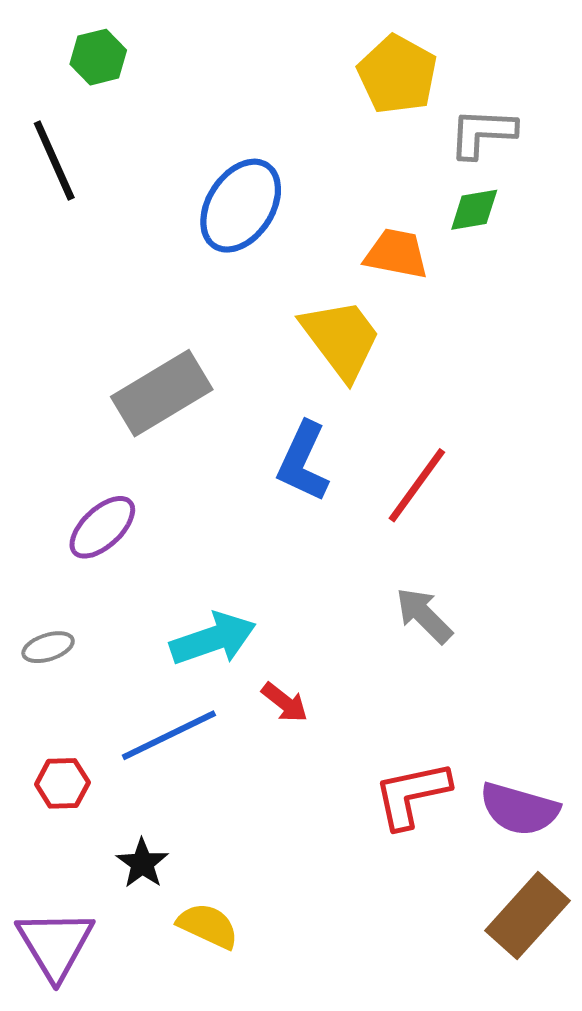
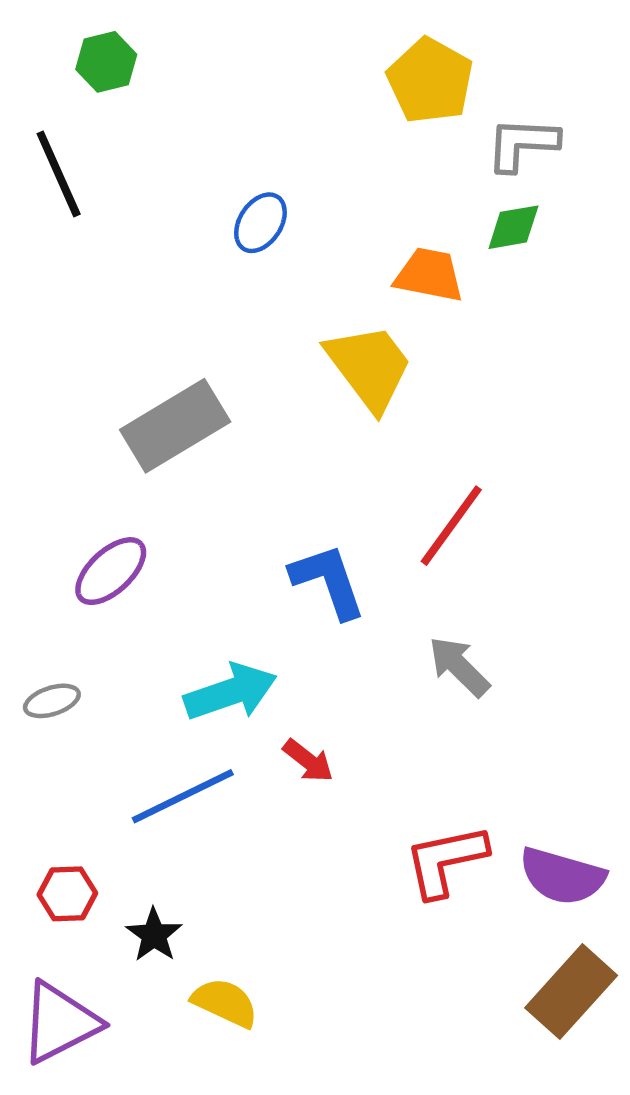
blue ellipse: (241, 206) -> (260, 223), size x0.6
blue L-shape: (303, 462) -> (328, 581), moved, turned 136
red hexagon: (62, 783) -> (67, 894), moved
purple triangle: (55, 944) -> (60, 1023), turned 34

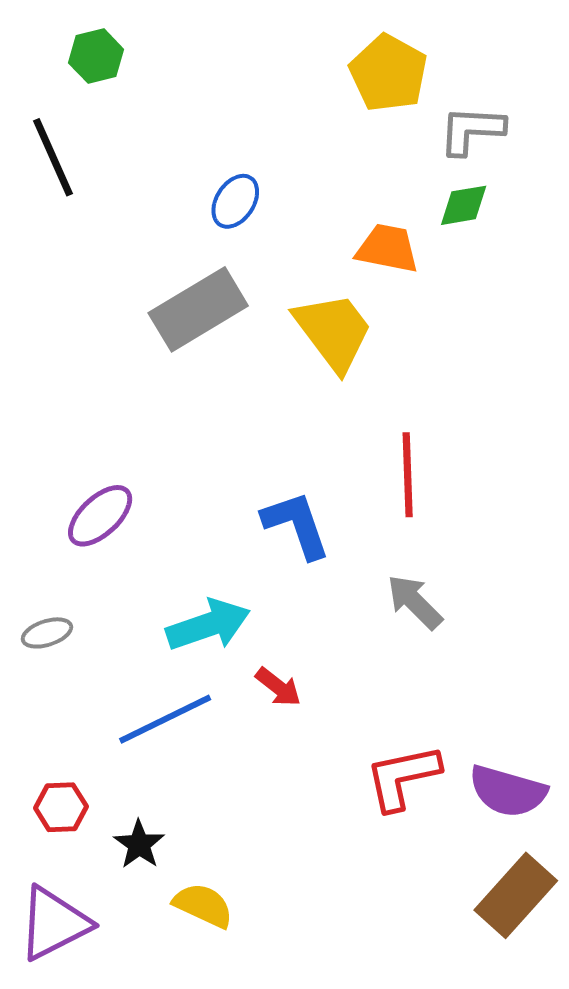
gray rectangle: (175, 426) -> (198, 309), moved
red line: (451, 526) -> (408, 475), turned -38

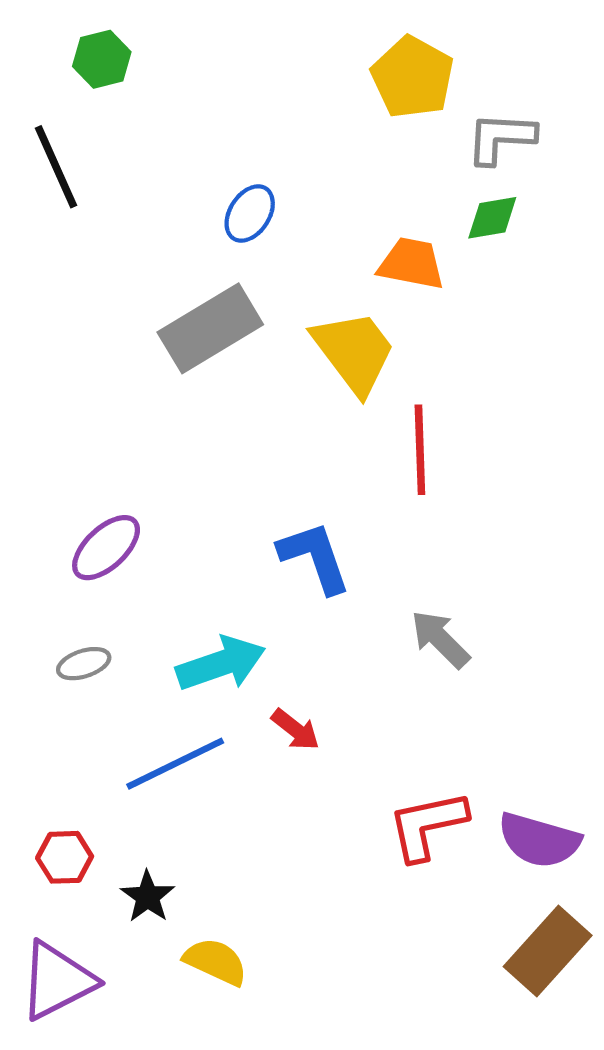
red line: (408, 475) -> (420, 450), moved
gray ellipse: (47, 633) -> (84, 664), moved

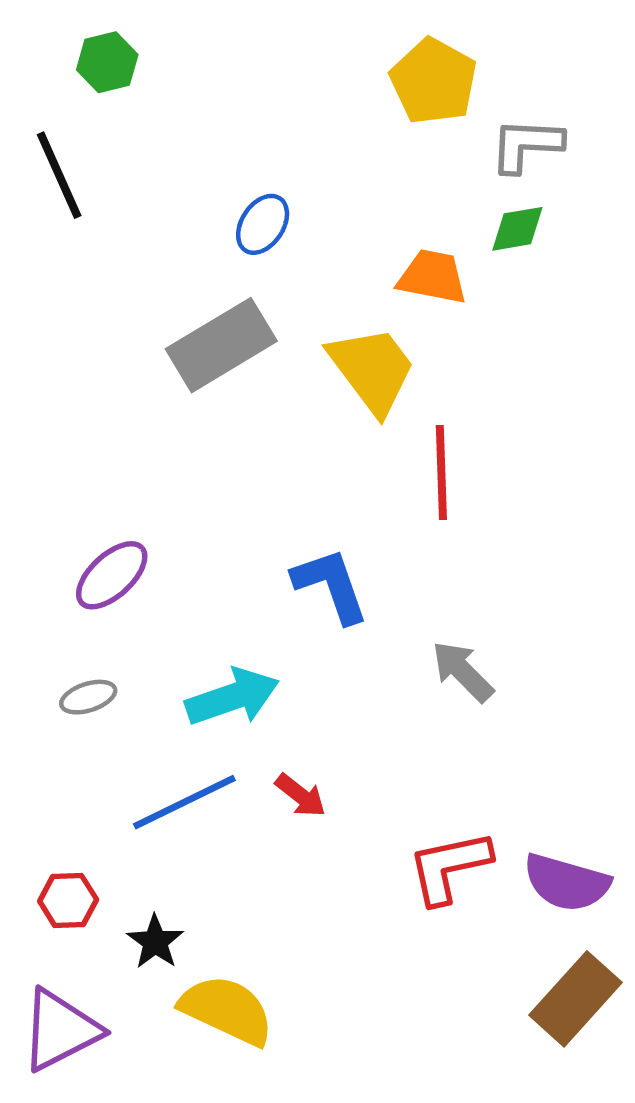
red arrow: (295, 730) -> (301, 795), moved
yellow semicircle: (216, 962) -> (227, 1010), size x1.4

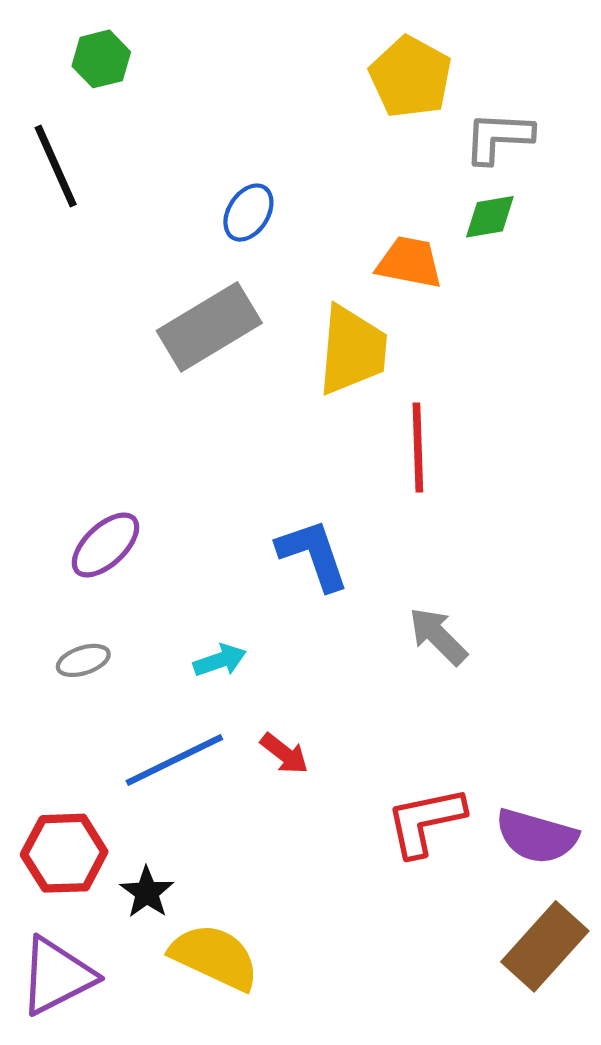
yellow trapezoid: (372, 370) -> (352, 350), turned 42
cyan arrow: (232, 697) -> (220, 660), size x0.6
red hexagon: (68, 900) -> (64, 853), size x1.5

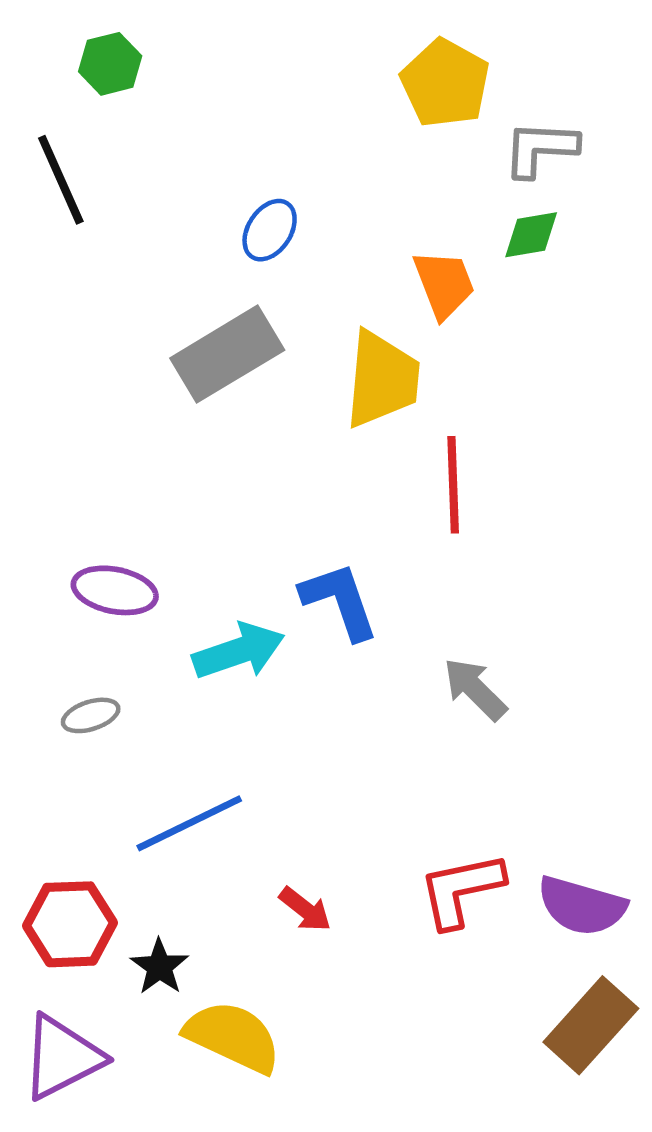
orange trapezoid: (409, 262) -> (444, 284), turned 58
purple ellipse: (105, 545) -> (115, 590), turned 54
cyan arrow: (220, 660) -> (239, 651), moved, size x1.6
red arrow: (284, 754) -> (305, 909), moved

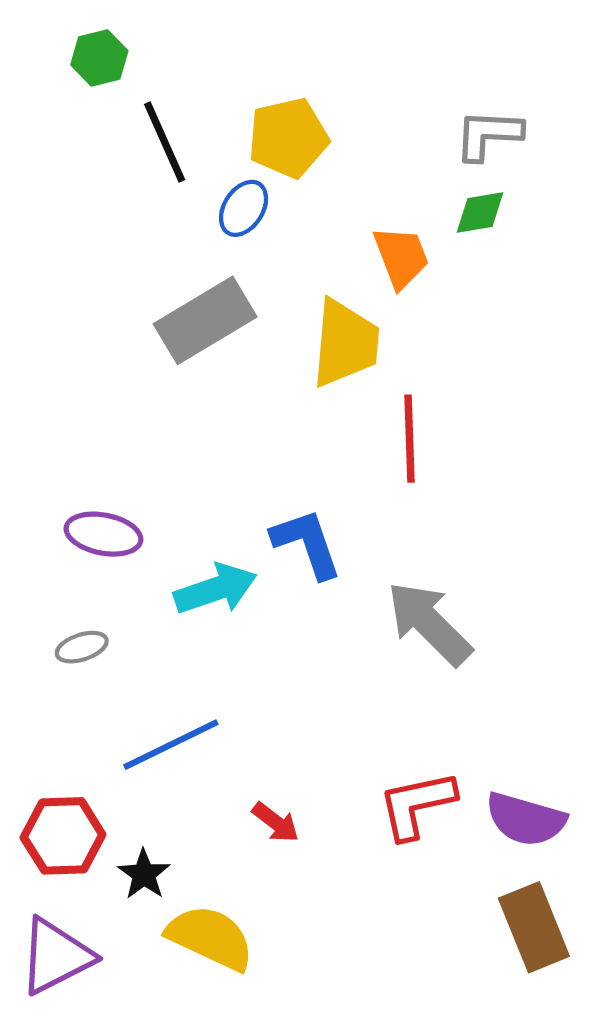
yellow pentagon: (445, 83) -> (288, 138), moved, turned 30
black line: (61, 180) -> (165, 142), moved
gray arrow: (475, 689) -> (429, 623), size x1.5
brown rectangle: (591, 1025) -> (534, 927), turned -64

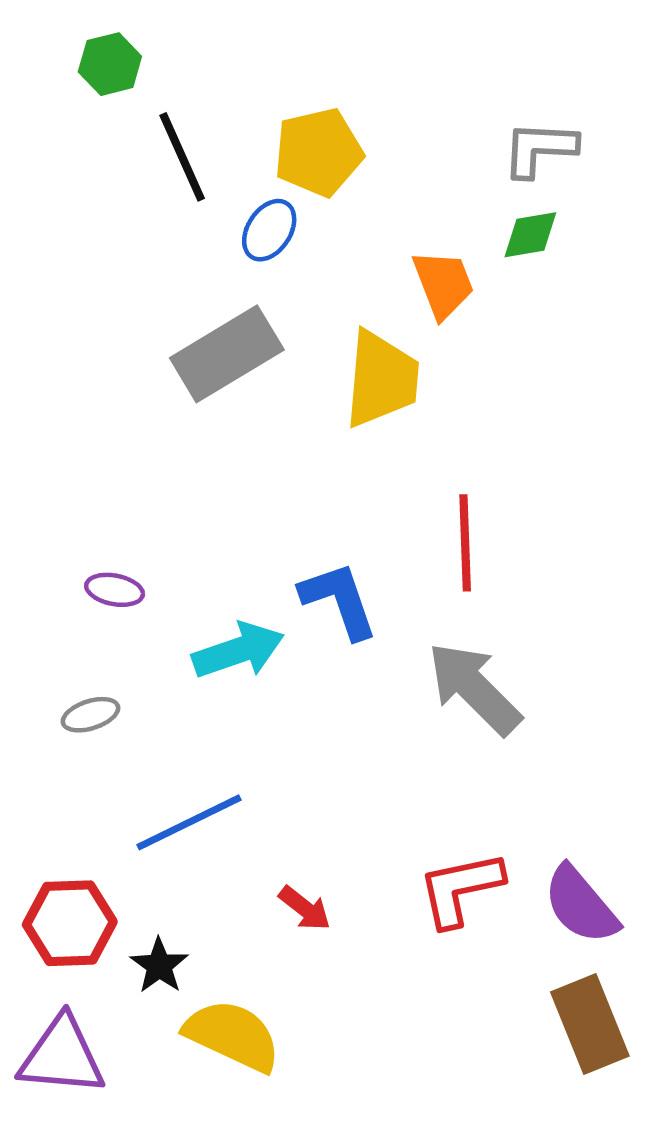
red line: (409, 439) -> (465, 543), moved
purple ellipse: (103, 534) -> (115, 590), size x0.7
purple semicircle: (526, 819) -> (581, 905), turned 34
purple triangle: (56, 956) -> (62, 1056), turned 32

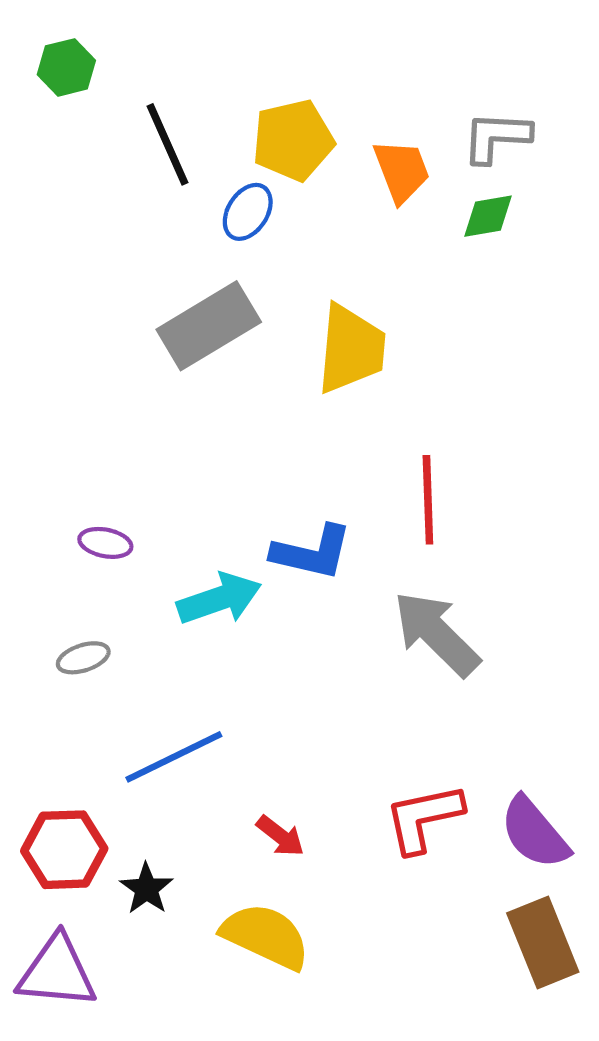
green hexagon: (110, 64) -> (66, 67), moved
orange trapezoid: (443, 284) -> (402, 171), moved
blue L-shape: (339, 600) -> (312, 552), turned 122
yellow semicircle: (233, 1035) -> (266, 936), moved

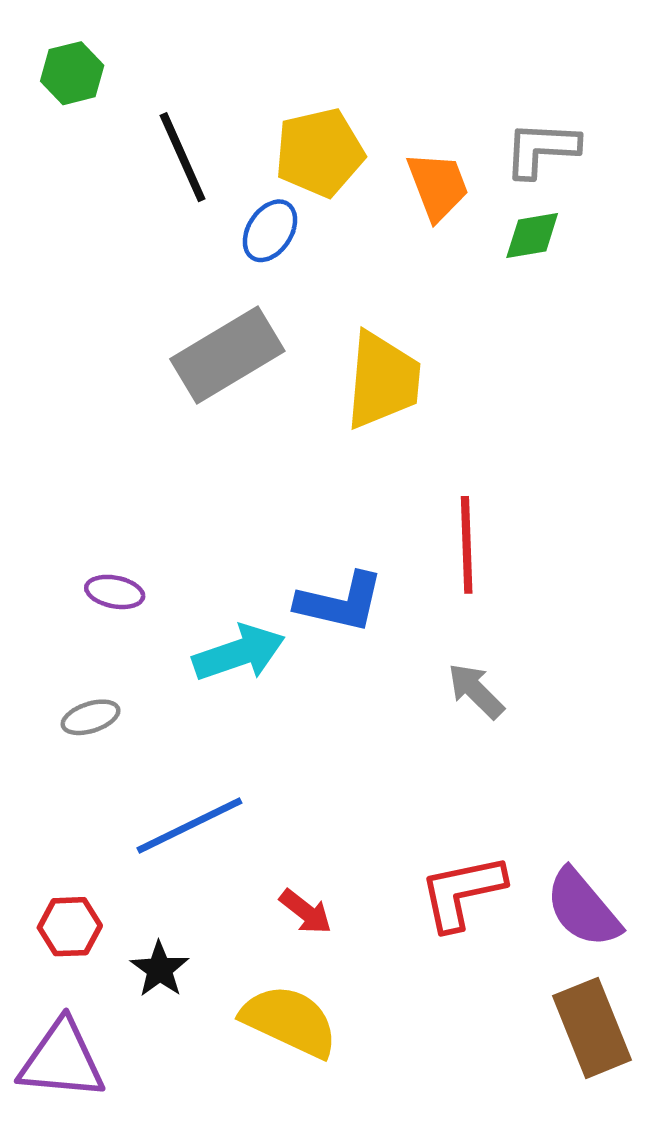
gray arrow: (436, 634) -> (476, 691), size x0.6
red hexagon: (64, 850) -> (70, 927), size x0.7

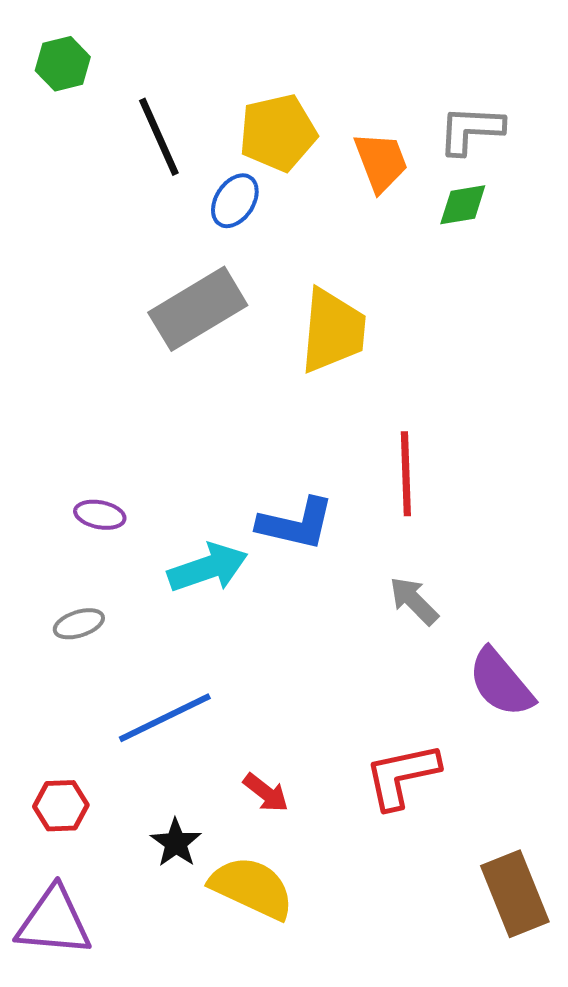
purple semicircle: (583, 908) -> (501, 683), moved
black star: (160, 969) -> (176, 843), moved

